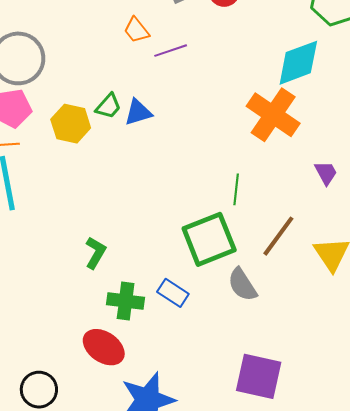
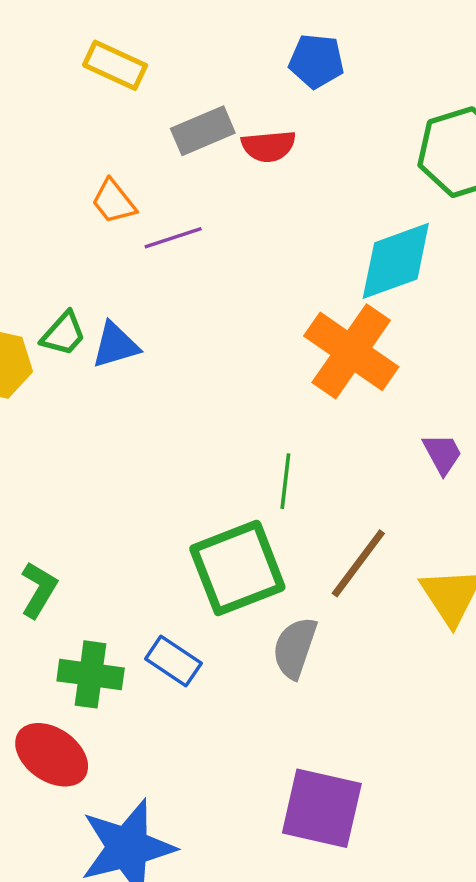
gray semicircle: (242, 285) -> (295, 648), turned 51

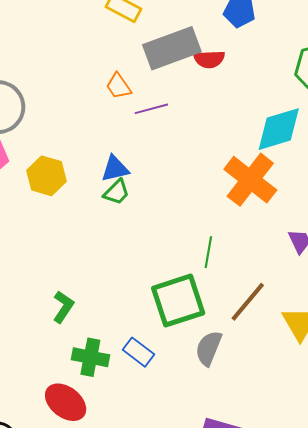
gray rectangle: (203, 131) -> (172, 48), size x1.6
green trapezoid: (63, 334) -> (117, 192), moved

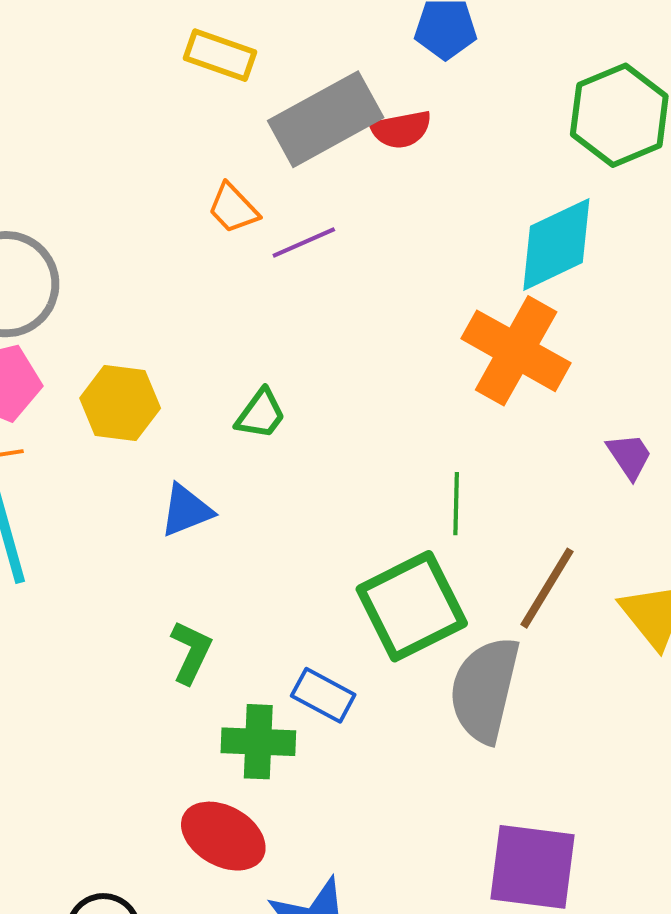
blue triangle: (115, 169) -> (186, 510), moved
gray semicircle: (209, 348) -> (485, 690), size x1.5
blue rectangle: (138, 352) -> (323, 695), moved

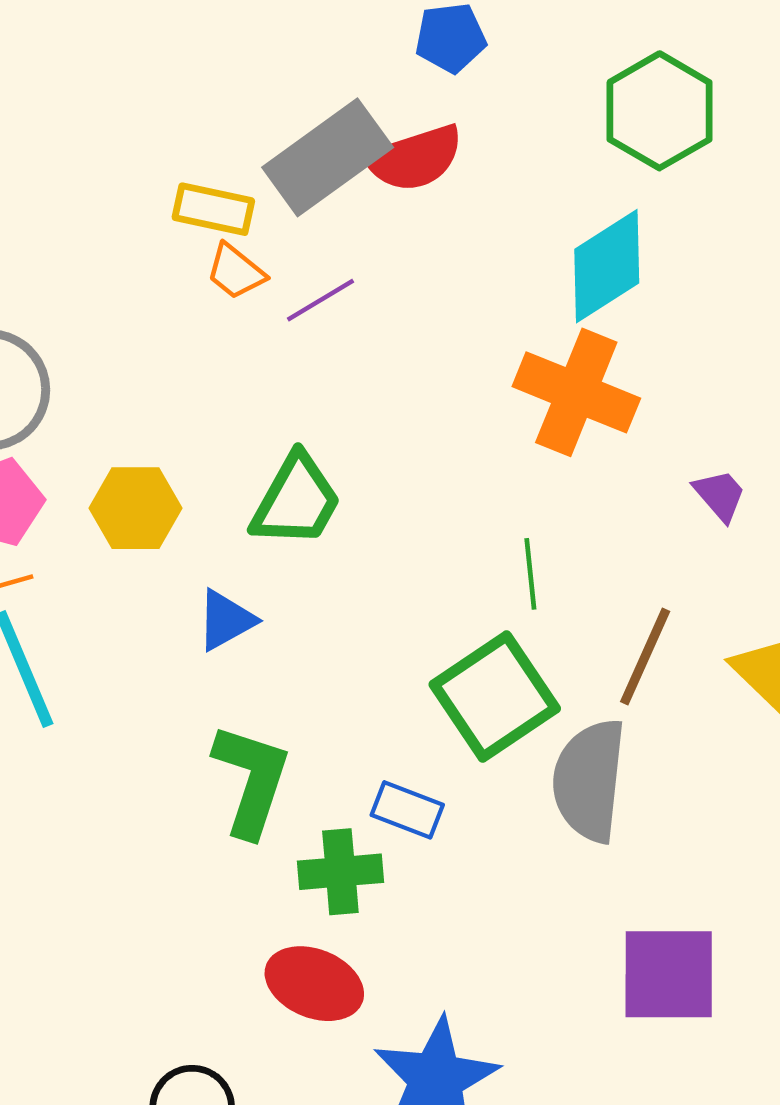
yellow rectangle: (220, 55) -> (213, 209), moved
red semicircle: (401, 129) -> (414, 158), size x1.4
green trapezoid: (261, 414) -> (296, 501), size x1.6
green L-shape: (191, 652) -> (251, 780), size x1.6

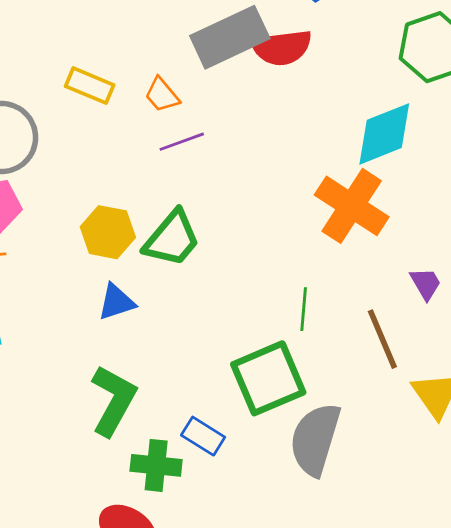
yellow rectangle: (213, 209) -> (90, 86), moved
purple line: (321, 300) -> (182, 142), moved
yellow hexagon: (135, 508) -> (108, 232), moved
brown line: (645, 657) -> (382, 339), moved, turned -58

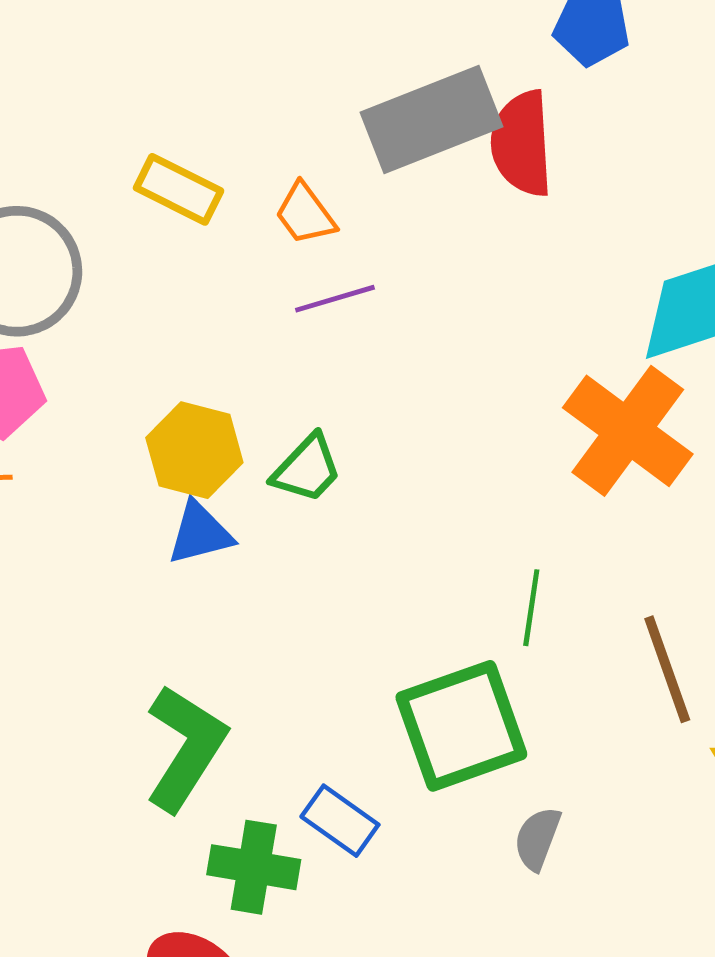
red semicircle: (282, 48) -> (522, 144), turned 90
green trapezoid: (172, 239) -> (307, 469), size x0.7
blue triangle: (116, 302) -> (200, 533), moved
gray semicircle: (315, 439) -> (537, 839), size x0.5

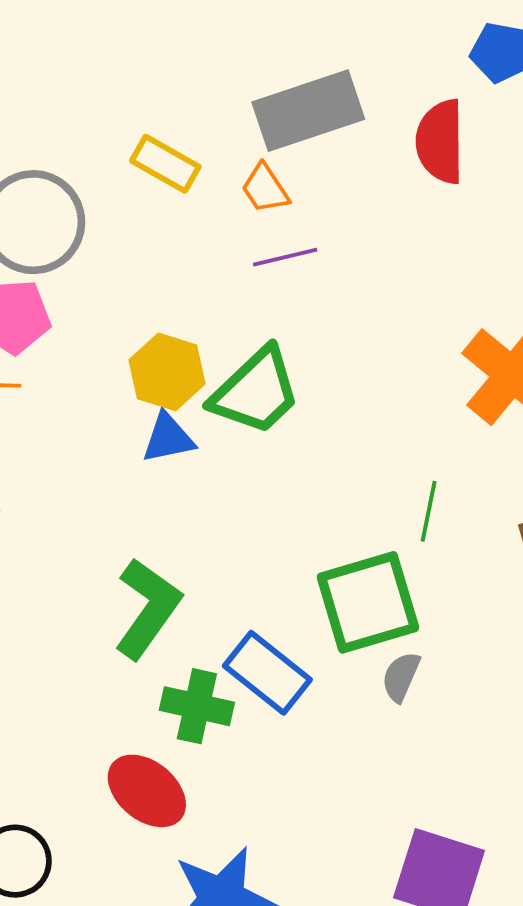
gray rectangle: (431, 119) -> (308, 111), moved
green trapezoid: (307, 469) -> (256, 391), size x1.6
blue rectangle: (340, 821) -> (267, 673), size x1.4
gray semicircle: (537, 839) -> (401, 677), moved

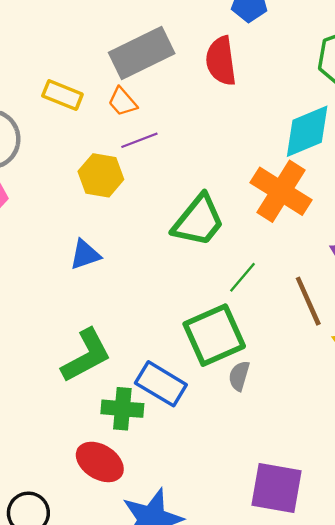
yellow hexagon: (167, 372) -> (101, 175), moved
green trapezoid: (256, 391) -> (198, 221), moved
green line: (429, 511) -> (243, 277), turned 36
green L-shape: (148, 608) -> (86, 355), turned 34

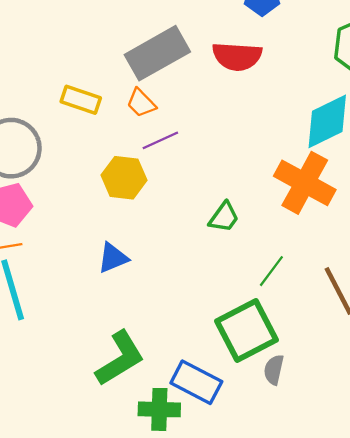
red semicircle: (221, 61) -> (237, 56), turned -75
green trapezoid: (198, 221) -> (224, 217), size x0.6

